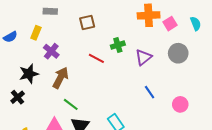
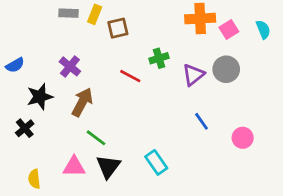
yellow rectangle: (36, 33) -> (95, 14), moved
blue semicircle: (10, 37) -> (15, 65), moved
gray circle: (178, 53) -> (226, 69), moved

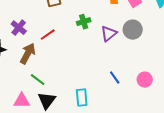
red line: (130, 76) -> (48, 35), moved, turned -63
blue line: (202, 121) -> (115, 78), moved
cyan rectangle: (156, 162) -> (82, 98), turned 30

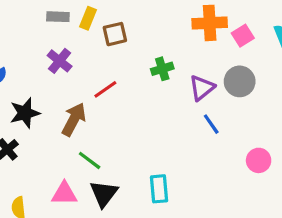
purple cross: (19, 28) -> (60, 61), moved
blue line: (115, 78) -> (211, 124), moved

